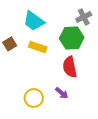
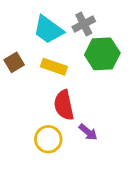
gray cross: (84, 17) -> (84, 24), moved
red semicircle: (70, 67) -> (64, 105), moved

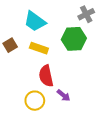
gray cross: (84, 24) -> (86, 14), moved

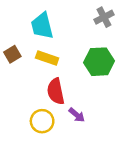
cyan trapezoid: (35, 21) -> (42, 26), turned 40
green hexagon: (74, 39) -> (99, 62), moved

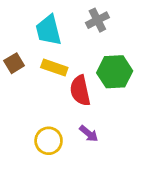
gray cross: (104, 17) -> (97, 20), moved
red semicircle: (56, 91) -> (80, 90), moved

